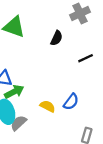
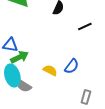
gray semicircle: (19, 123) -> (24, 86), turned -105

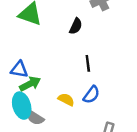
black line: (85, 26) -> (88, 63), moved, turned -72

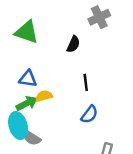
blue triangle: (19, 69) -> (28, 79), moved
yellow semicircle: (66, 100) -> (44, 96), moved, turned -42

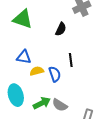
green arrow: (27, 103) -> (42, 103), moved
blue semicircle: (89, 114) -> (55, 74), moved, turned -56
gray semicircle: (32, 138) -> (60, 105), moved

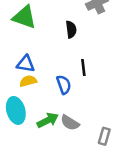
black semicircle: (61, 29) -> (71, 29), turned -32
yellow semicircle: (37, 71) -> (28, 81), moved

